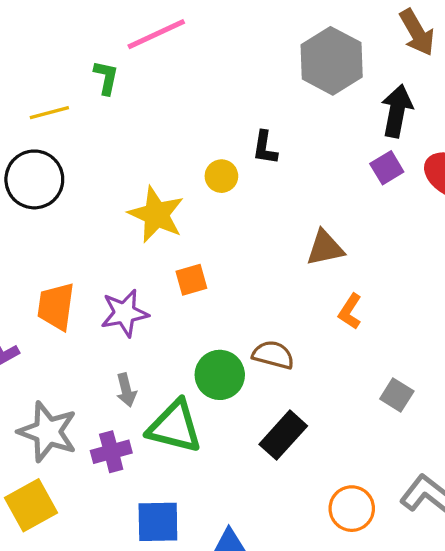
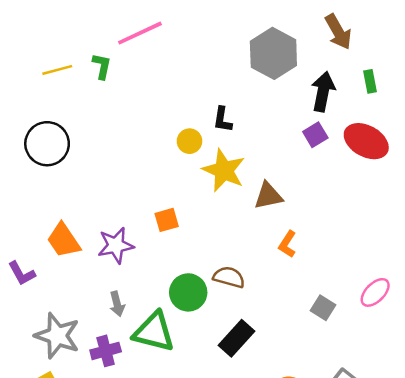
yellow line: (49, 113) -> (57, 70), moved
yellow star: (156, 215) -> (224, 170), moved
orange trapezoid: (56, 306) -> (64, 240), turned -42

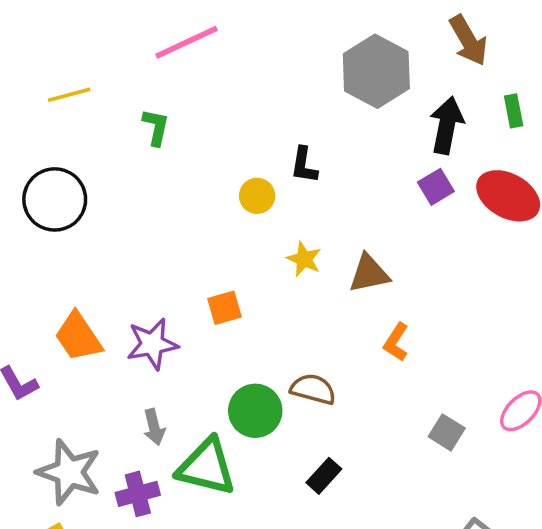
green L-shape: (102, 66) -> (156, 127), moved
yellow star: (224, 170) -> (304, 259), moved, size x0.6
black rectangle: (237, 338) -> (324, 476), size x0.7

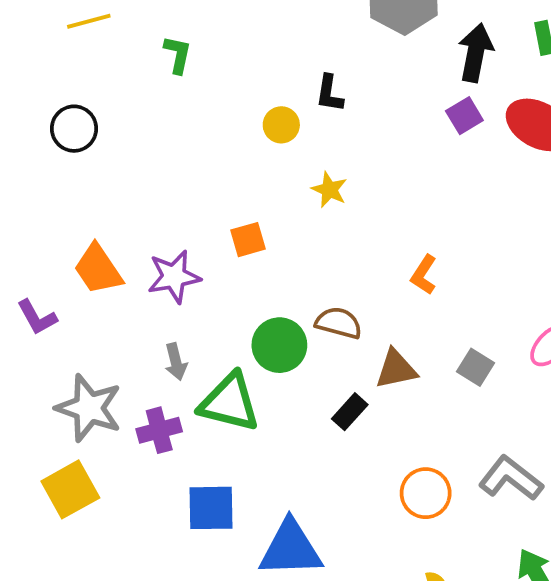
black circle: (55, 199) -> (74, 129), size x0.7
brown triangle: (369, 273) -> (396, 369), moved

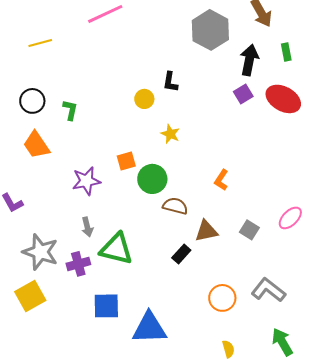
green L-shape: (178, 55) -> (70, 110), moved
orange trapezoid: (98, 269) -> (36, 145), moved
green circle: (279, 345) -> (152, 179), moved

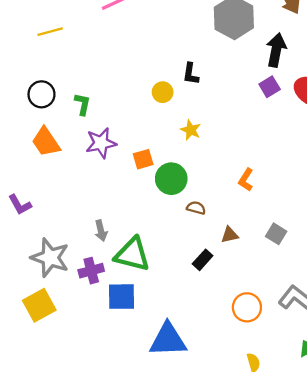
purple star: (86, 181) -> (101, 143), moved
brown semicircle: (175, 206) -> (196, 208), size x0.7
brown triangle: (206, 231) -> (230, 235), size x0.7
blue square: (106, 306) -> (121, 297), moved

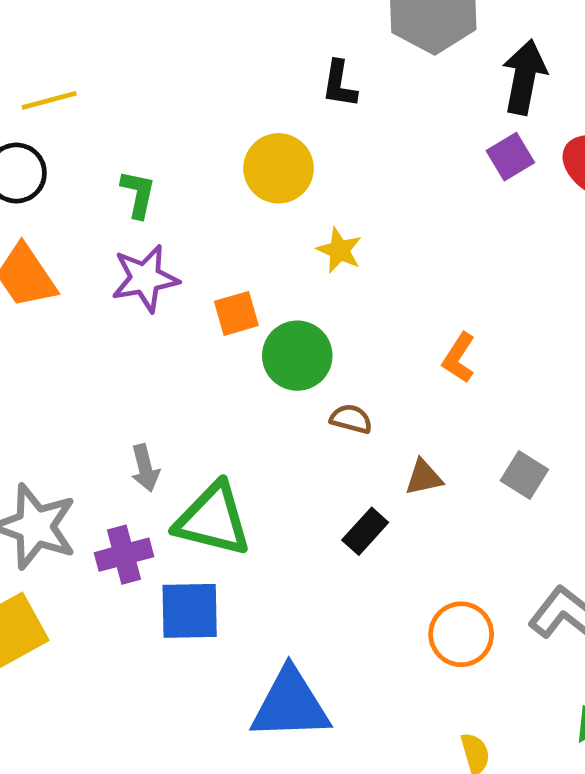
yellow line: (50, 32) -> (49, 100), moved
black L-shape: (191, 74) -> (339, 84), moved
yellow circle: (163, 92) -> (279, 168), size x1.5
green L-shape: (83, 104) -> (138, 194), moved

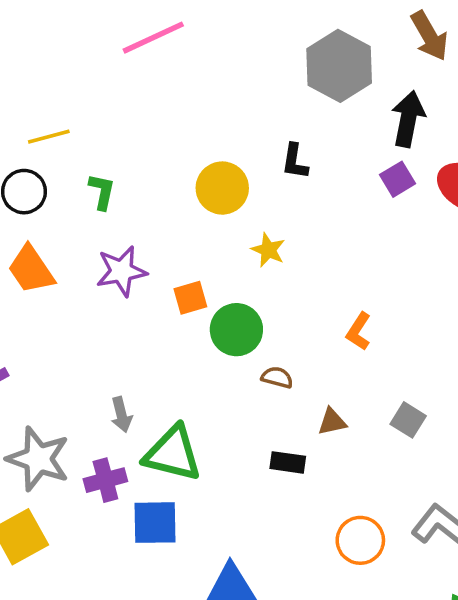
black L-shape: (339, 84) -> (295, 161), moved
green L-shape: (138, 194) -> (102, 192), moved
black rectangle: (365, 531) -> (288, 462), turned 56

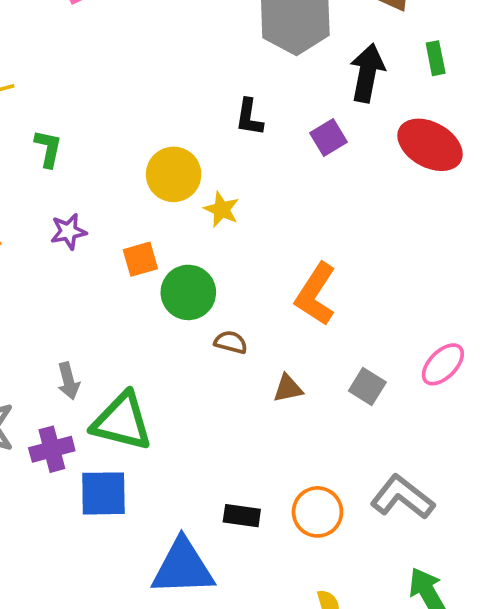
purple square: (398, 179) -> (329, 137), moved
yellow circle: (222, 188) -> (174, 174), moved
purple star: (121, 271) -> (68, 232), size x0.7
orange L-shape: (359, 331) -> (316, 294), size x1.6
black rectangle: (288, 462) -> (242, 516), moved

